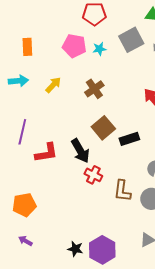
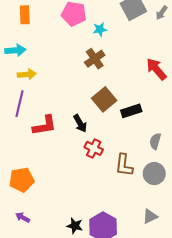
cyan star: (99, 49) -> (100, 29), moved
yellow arrow: (53, 85) -> (27, 74), moved, turned 42
black arrow: (80, 151) -> (80, 123), size x0.7

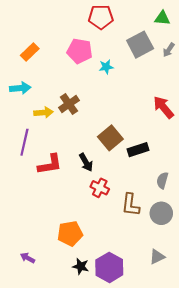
orange rectangle: (25, 15) -> (30, 52), turned 48
brown cross: (95, 59) -> (69, 104), moved
yellow arrow: (27, 74) -> (44, 112), moved
orange pentagon: (22, 180) -> (70, 233), moved

